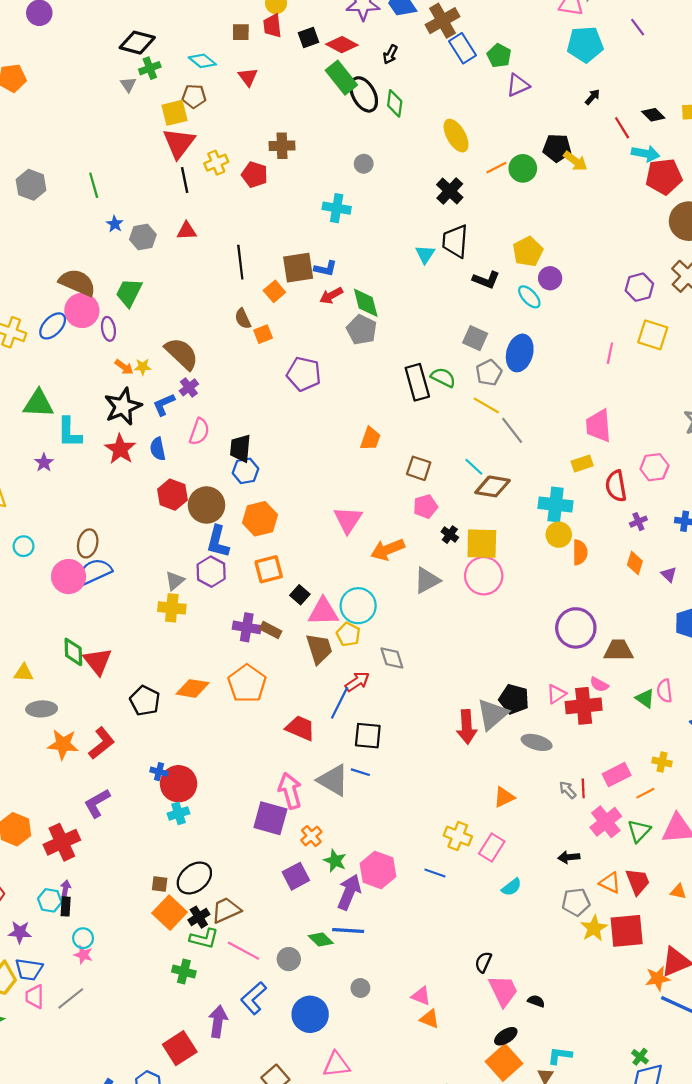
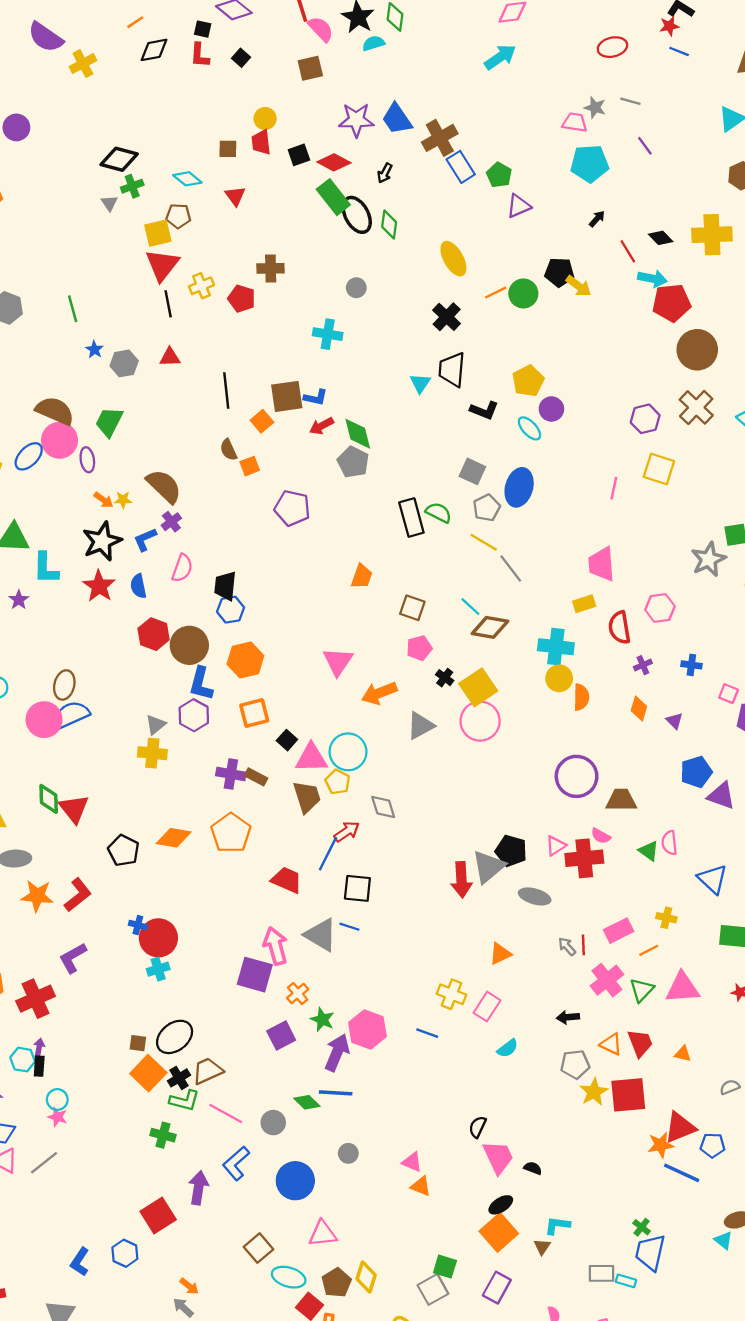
yellow square: (482, 544) -> (478, 687), turned -36

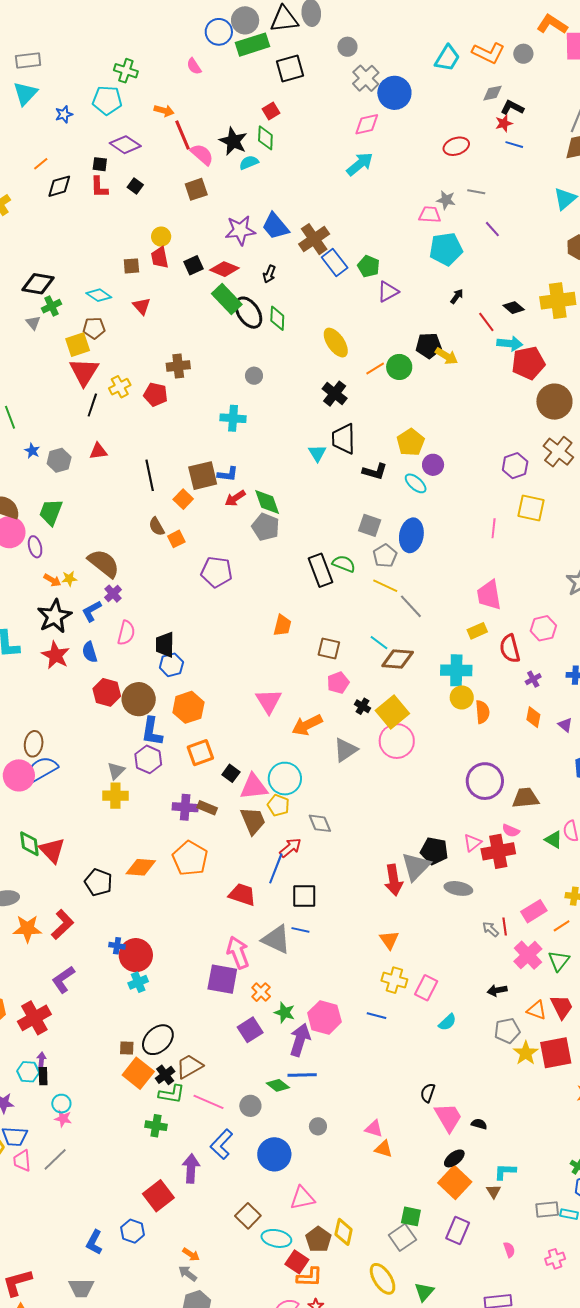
black line: (168, 304) -> (92, 405), turned 35
orange triangle: (500, 954) -> (389, 940), moved, turned -35

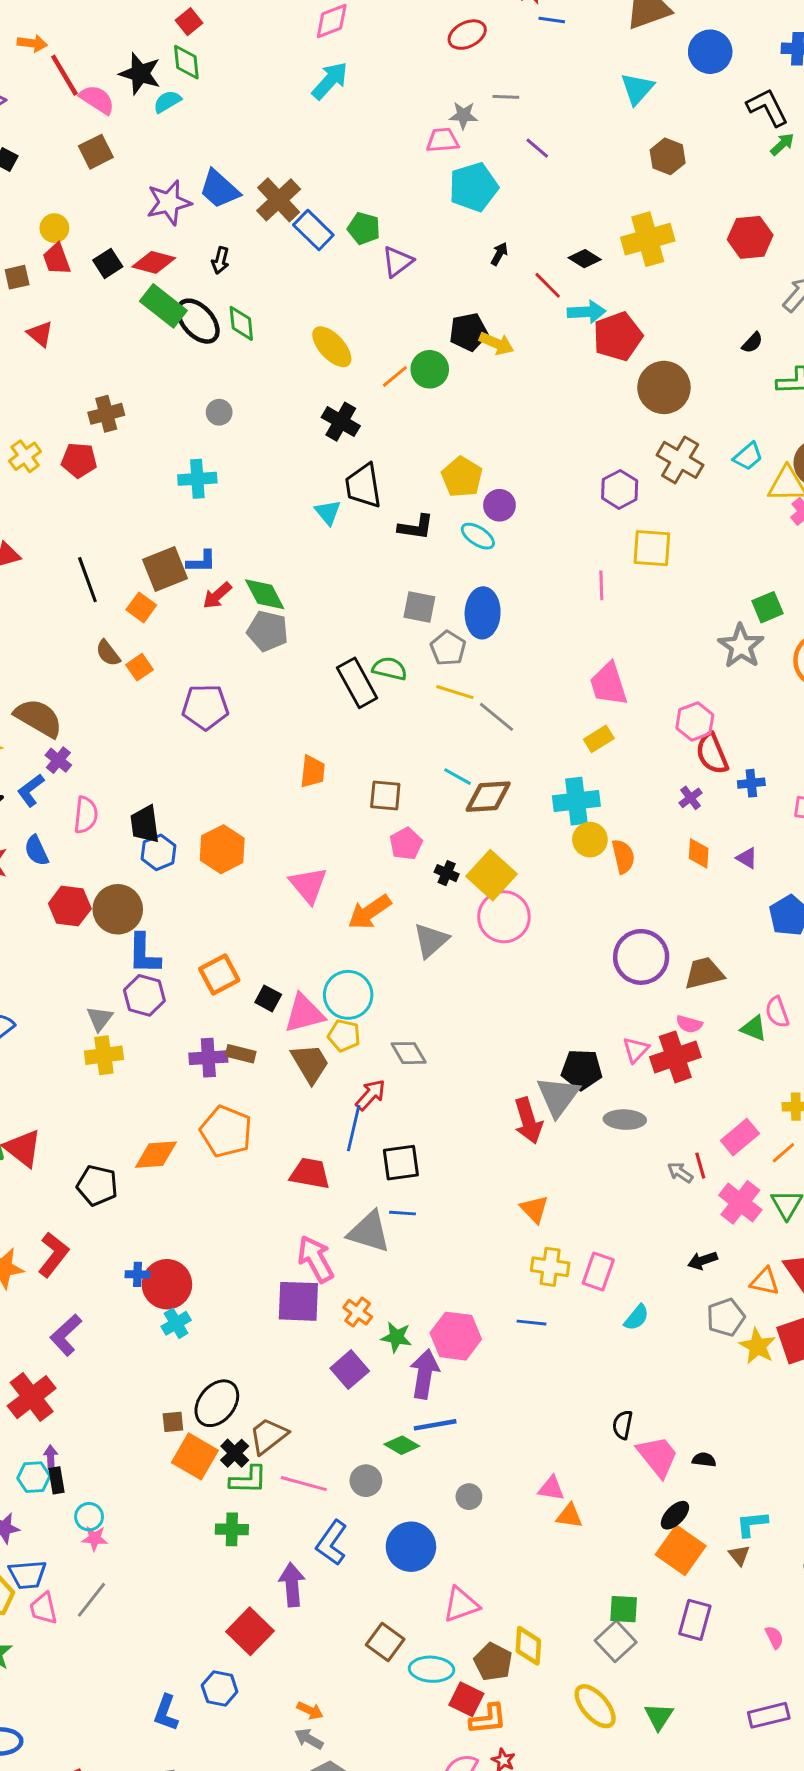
red semicircle: (510, 649) -> (712, 754), moved
orange hexagon: (188, 707) -> (222, 849), moved

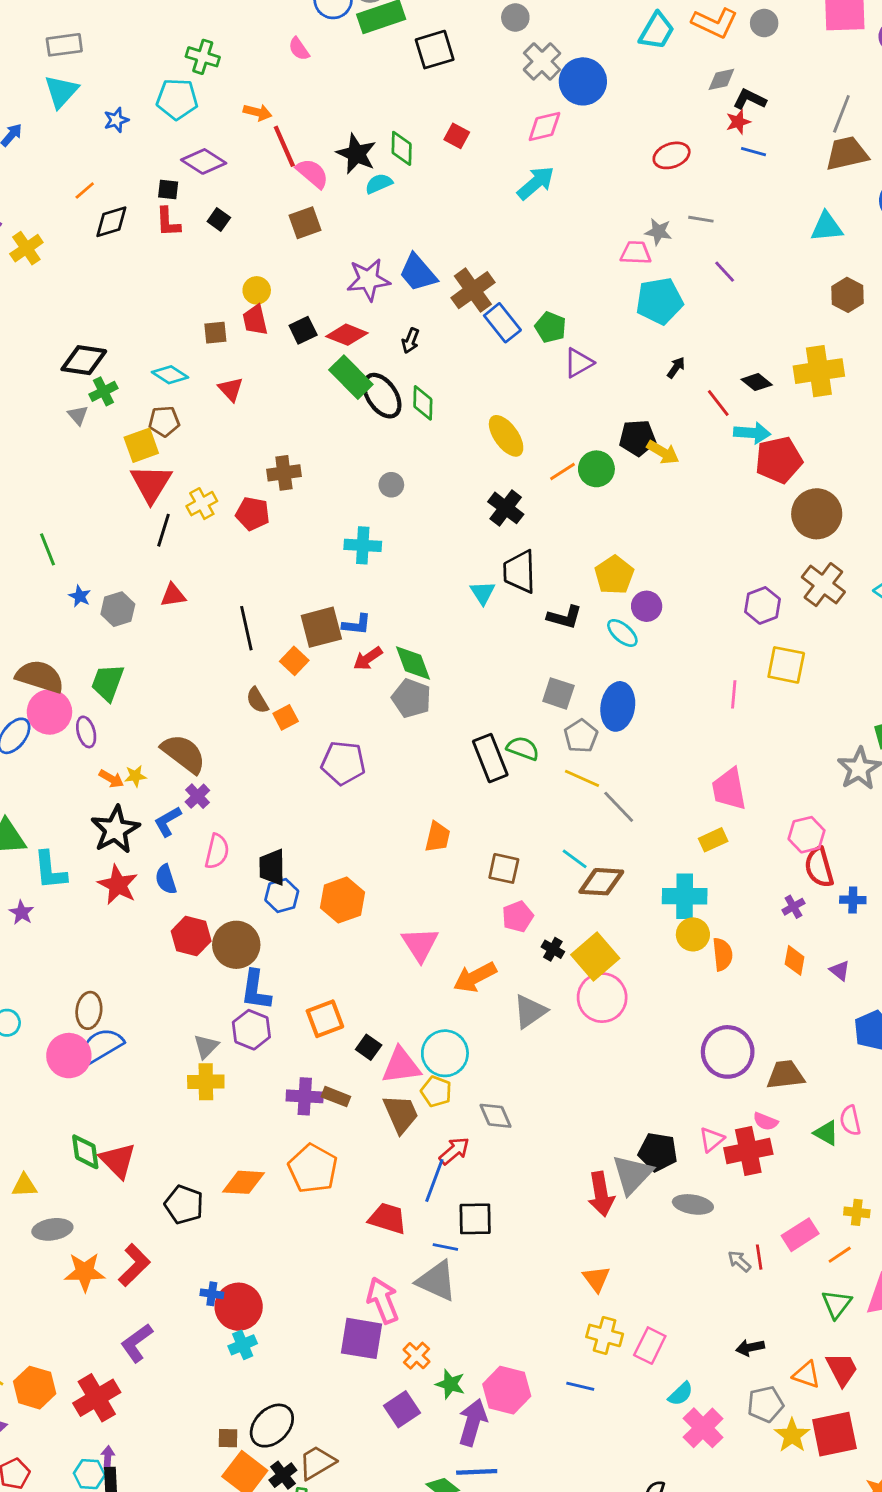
red square: (189, 22) -> (457, 136), moved, turned -30
cyan triangle: (637, 89) -> (827, 227), turned 36
pink cross: (740, 1202) -> (703, 1428), moved
blue line: (402, 1213) -> (445, 1247), moved

